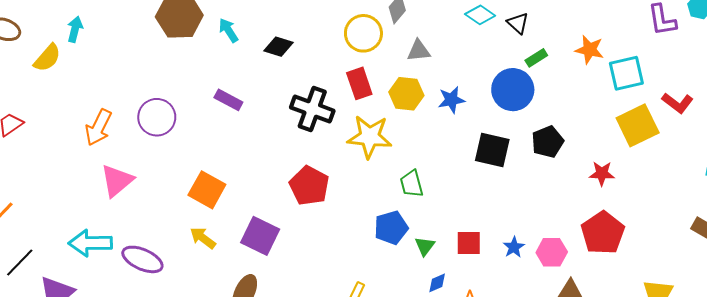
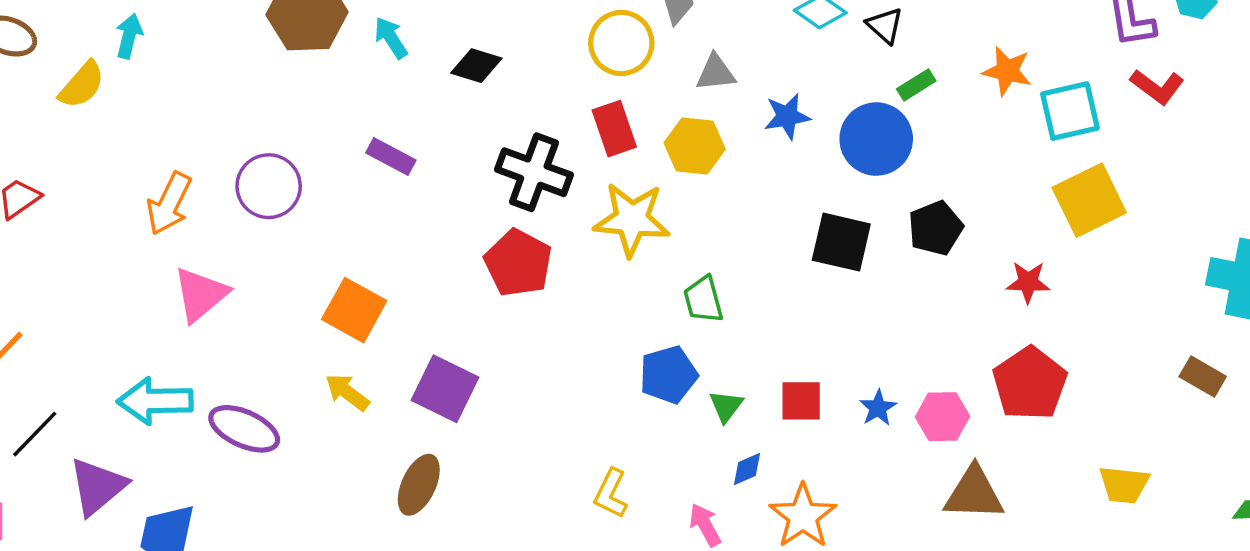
blue star: (451, 100) -> (787, 116), moved
red L-shape: (677, 103) -> (1157, 87), moved
red pentagon: (309, 186) -> (518, 263), moved

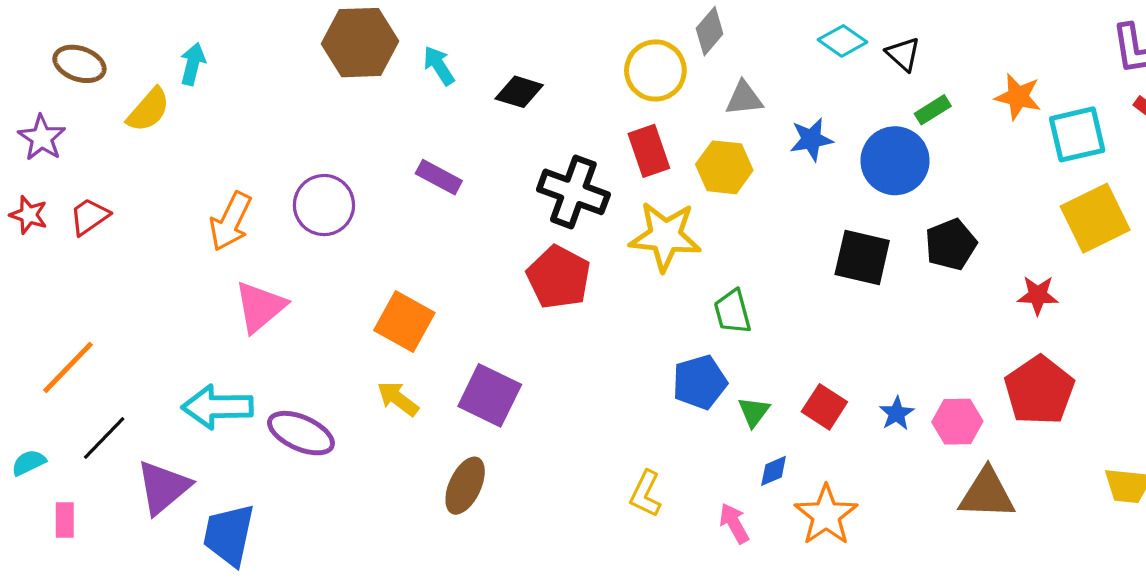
red square: (801, 401) -> (824, 407), turned 33

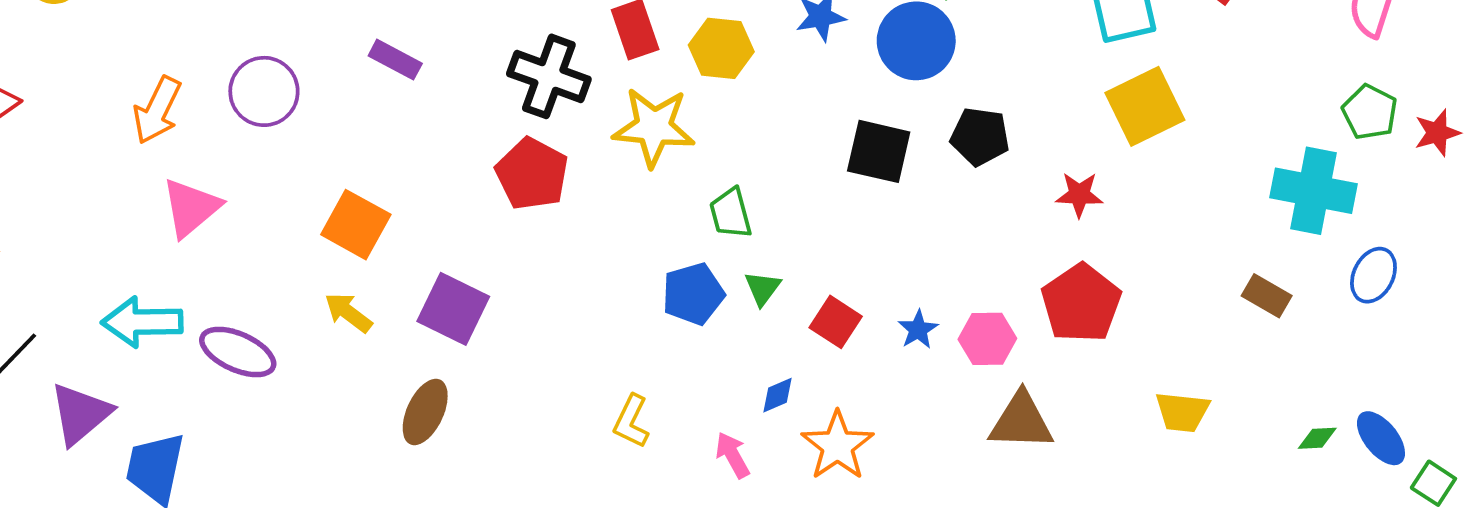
black pentagon: (951, 244) -> (980, 136), turned 30
green triangle: (754, 412) -> (763, 288), moved

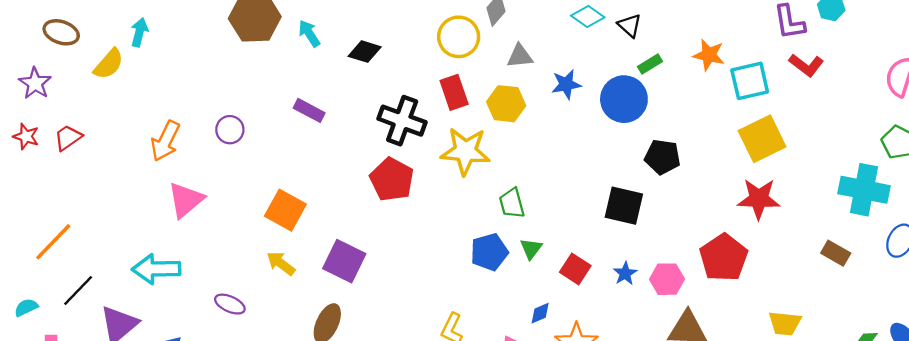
purple circle: (264, 91) -> (230, 130), size x0.7
black square: (879, 151) -> (624, 206), moved
red star: (1079, 195) -> (759, 199), moved, size x1.5
purple ellipse: (238, 352) -> (230, 304), moved, size x0.7

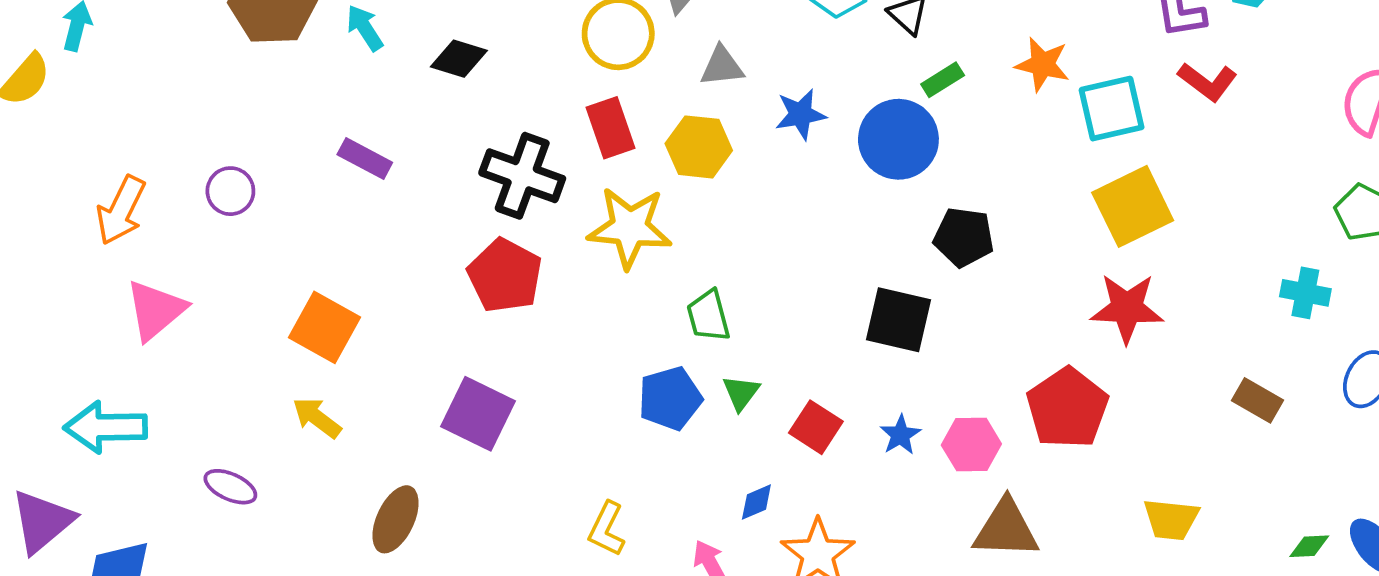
cyan cross: (864, 190) -> (1305, 293), size x0.6
purple square: (344, 261) -> (478, 414), moved

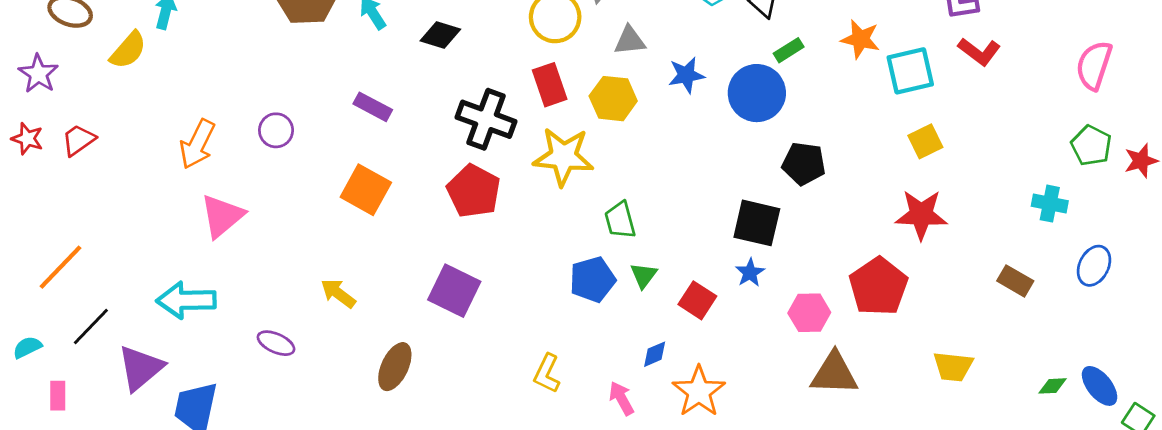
yellow square: (1133, 206) -> (925, 141), size x0.6
orange square: (324, 327) -> (366, 190), moved
blue star: (900, 435) -> (750, 273), moved

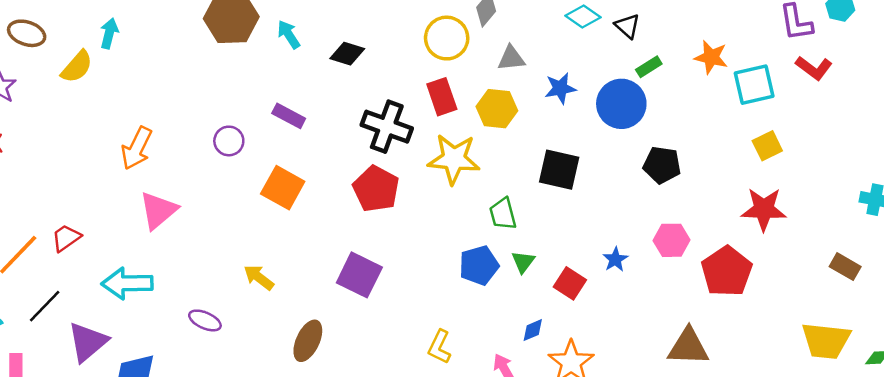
purple circle: (276, 130) -> (229, 141), moved
red trapezoid: (78, 140) -> (66, 238), moved
black square: (757, 223) -> (559, 170), moved
pink hexagon: (809, 313) -> (672, 240), moved
yellow trapezoid: (953, 367) -> (826, 341), moved, size x1.4

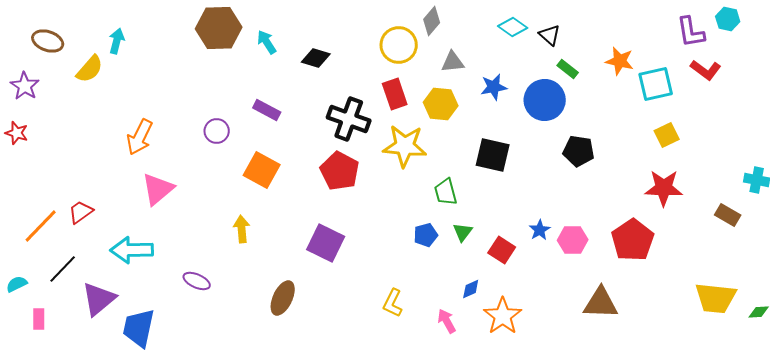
green rectangle: (649, 67) -> (568, 69), turned 70
pink hexagon: (672, 240) -> (573, 240), moved
blue pentagon: (479, 265) -> (426, 235), size x0.7
brown rectangle: (845, 267) -> (728, 215), moved
yellow arrow: (259, 277) -> (242, 229), moved, turned 48

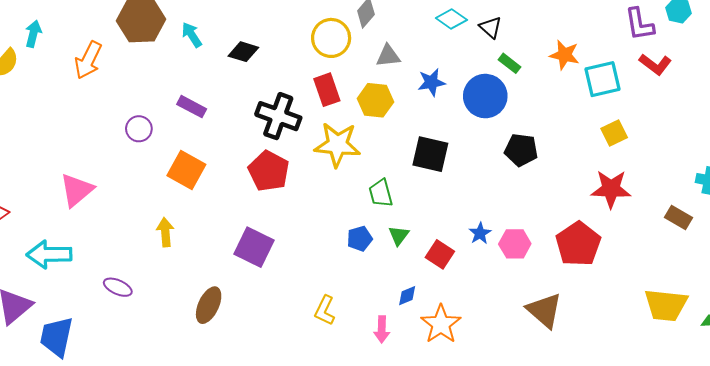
orange arrow: (140, 137) -> (88, 60), moved
brown triangle: (601, 303) -> (544, 310), turned 39
pink arrow: (447, 321) -> (382, 329), turned -150

